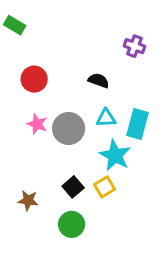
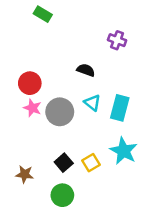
green rectangle: (15, 25) -> (43, 14), moved
red circle: (34, 79) -> (30, 83), moved
cyan triangle: (106, 118) -> (92, 103), turned 42
cyan star: (115, 155) -> (124, 151), moved

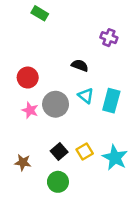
pink star: (32, 108) -> (30, 110), moved
cyan star: (124, 151) -> (115, 158), moved

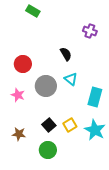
black semicircle: (80, 65) -> (66, 54), turned 40
cyan rectangle: (111, 101) -> (95, 97), moved
pink star: (30, 110) -> (18, 95), moved

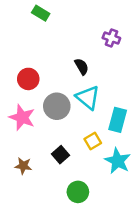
cyan triangle: (71, 79) -> (88, 98), size x1.5
pink star: (18, 95) -> (22, 117), size x1.5
yellow square: (70, 125) -> (93, 141), moved
green circle: (48, 150) -> (78, 192), moved

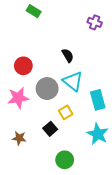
purple cross: (111, 38) -> (95, 22), moved
pink star: (22, 117) -> (18, 98), turned -30
cyan rectangle: (118, 120) -> (98, 100), turned -30
yellow square: (93, 141) -> (66, 112), moved

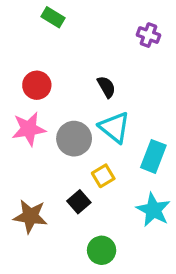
red circle: (23, 66) -> (37, 85), moved
pink star: (18, 98) -> (29, 129), moved
cyan rectangle: (98, 100) -> (153, 156), turned 36
brown star: (19, 138) -> (30, 216), size x1.5

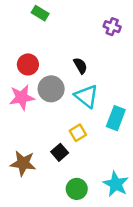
gray circle: (74, 139) -> (51, 89), moved
cyan star: (153, 210) -> (116, 184), moved

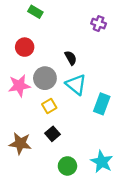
red circle: (28, 64) -> (25, 47), moved
yellow square: (78, 133) -> (49, 106), moved

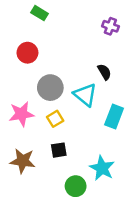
black semicircle: (71, 58) -> (104, 72), moved
pink star: (19, 86) -> (21, 114), moved
black square: (52, 134) -> (59, 150), turned 32
cyan star: (102, 162) -> (102, 168), moved

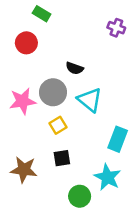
red circle: (27, 53) -> (26, 43), moved
black semicircle: (104, 72) -> (75, 68), moved, turned 140
pink star: (21, 114) -> (23, 101), moved
cyan rectangle: (114, 116) -> (118, 139), moved

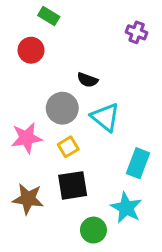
pink star: (23, 101) -> (27, 138), moved
black square: (62, 158) -> (73, 185), size x1.5

